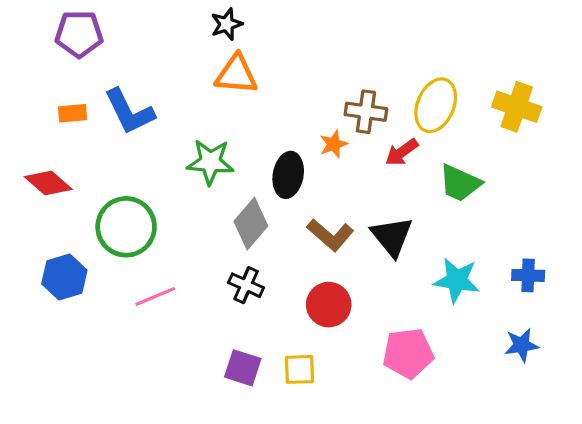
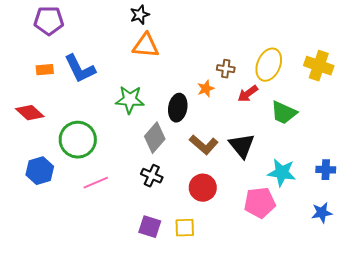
brown cross: (366, 112) -> (226, 69), size x0.7
pink pentagon: (408, 353) -> (260, 203), moved

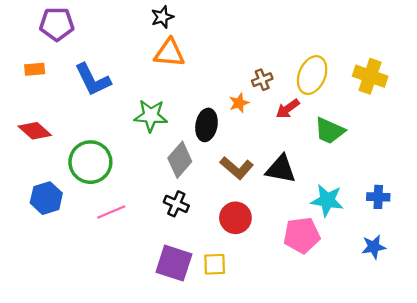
brown cross: (226, 69) -> (262, 80), turned -30
orange rectangle: (45, 70) -> (35, 69), moved
black triangle: (242, 146) -> (281, 169), turned -40
purple square: (150, 227) -> (174, 263), size x1.4

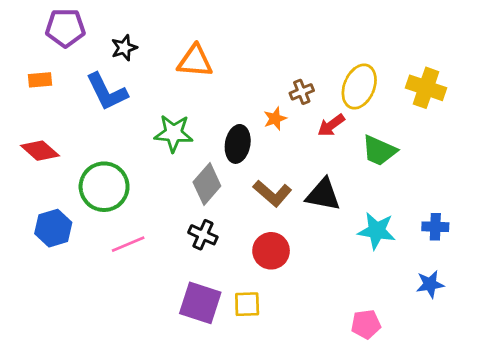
black star: (162, 17) -> (124, 48), moved
pink pentagon: (302, 235) -> (366, 324), moved, size x0.7

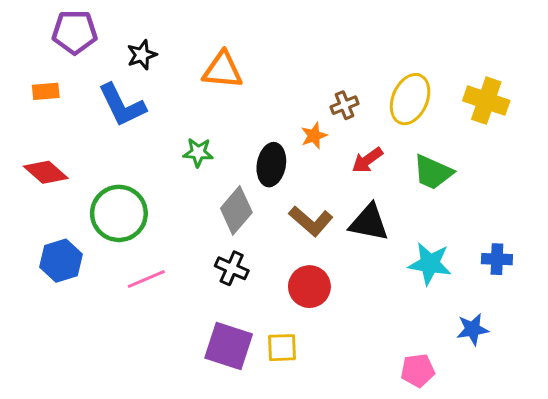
red arrow: (331, 125) -> (367, 160), moved
green star: (174, 133) -> (198, 152), size x0.7
blue star: (430, 284) -> (473, 329), moved

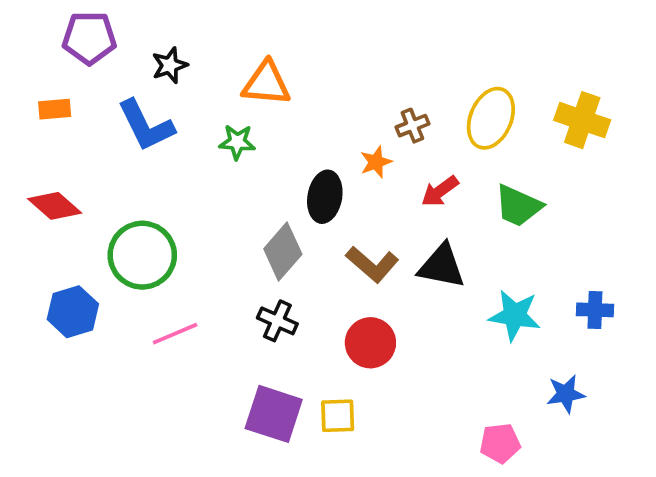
green star: (198, 152) -> (237, 142), moved

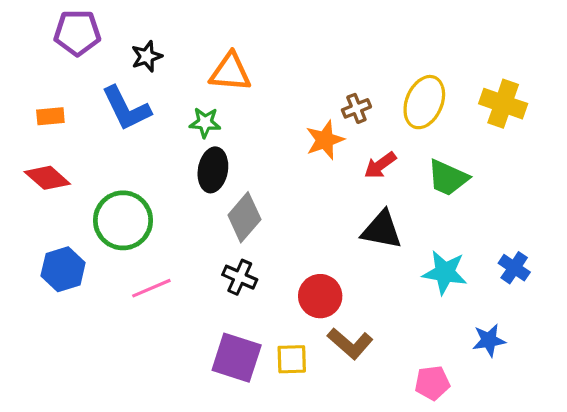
orange rectangle: (55, 109) -> (50, 116), moved
orange star: (376, 162) -> (325, 140), size x1.4
black ellipse: (325, 197) -> (213, 170), moved
brown L-shape: (372, 264) -> (350, 343), moved
blue cross: (595, 310) -> (514, 268), turned 32

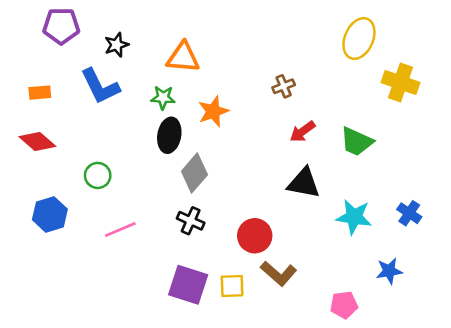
yellow ellipse: (424, 102) -> (359, 39), moved
orange star: (325, 140) -> (213, 111), moved
green circle: (123, 220) -> (98, 175), size x0.6

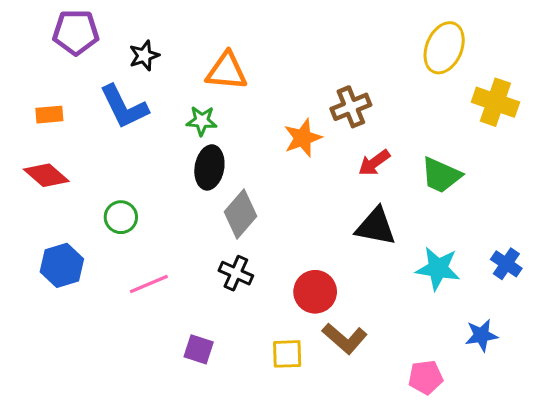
brown cross: (284, 86) -> (351, 107), size x1.4
orange star: (213, 111) -> (303, 138), moved
purple square: (188, 285) -> (199, 349), moved, size x0.6

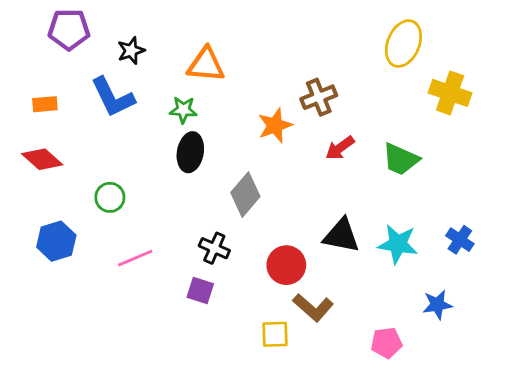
gray diamond: (241, 214) -> (245, 195), moved
black triangle: (376, 226) -> (341, 235), moved
purple square: (199, 349) -> (200, 291), moved
yellow square: (287, 354) -> (275, 334), moved

